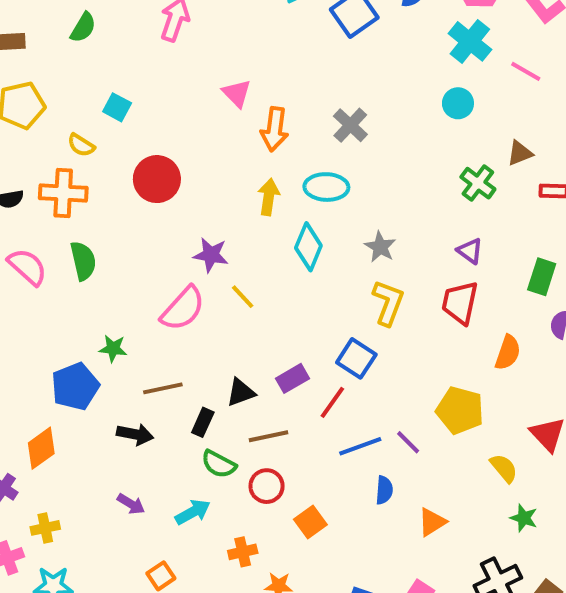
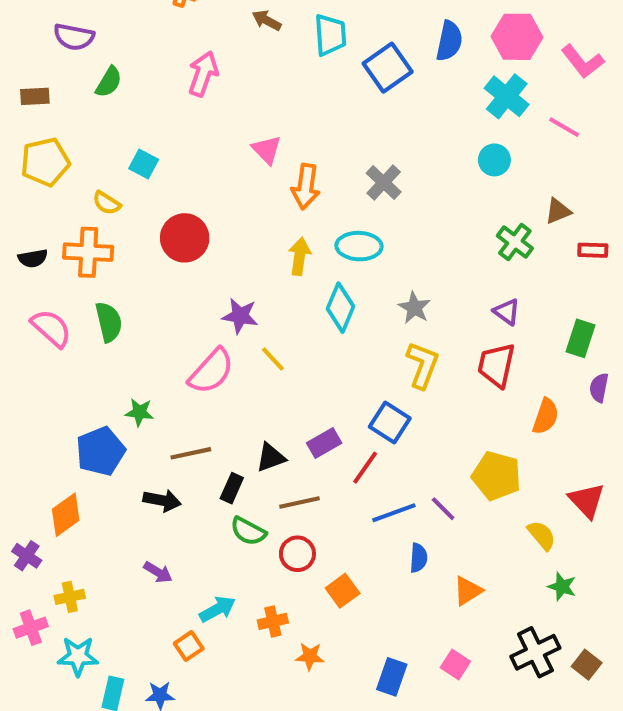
cyan arrow: (193, 512) -> (217, 609), moved

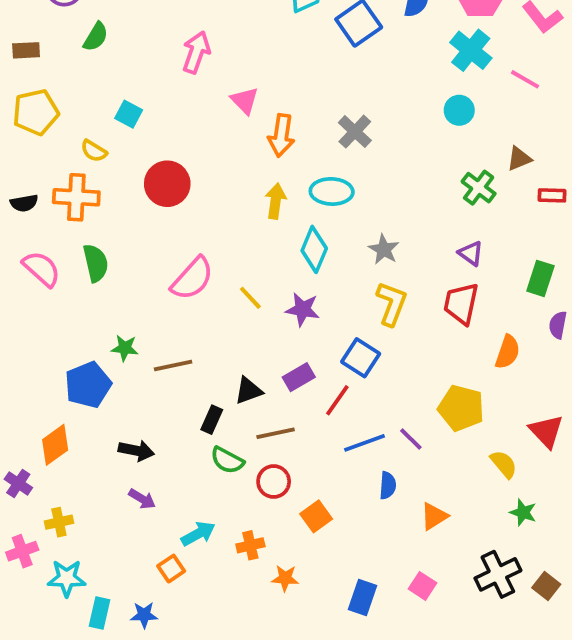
pink arrow: (203, 74) -> (196, 52), moved
purple star: (240, 316) -> (303, 309), moved
pink semicircle: (211, 371) -> (192, 278), moved
brown line: (191, 453) -> (173, 365), moved
black arrow: (162, 500) -> (136, 451), moved

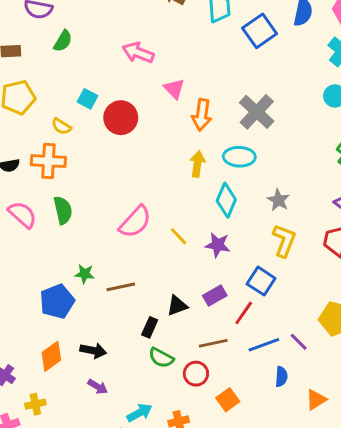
pink arrow: (196, 52) -> (138, 53), turned -88
gray cross: (355, 132) -> (257, 112), size x1.4
red circle: (167, 184) -> (121, 118), moved
brown line: (276, 433) -> (213, 343), moved
orange diamond: (55, 445) -> (51, 356), moved

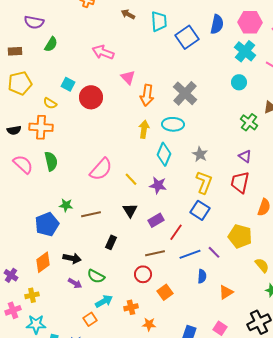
blue square: (261, 281) -> (200, 210), moved
black triangle: (177, 306) -> (130, 210), moved, turned -42
green semicircle: (161, 358) -> (96, 276), moved

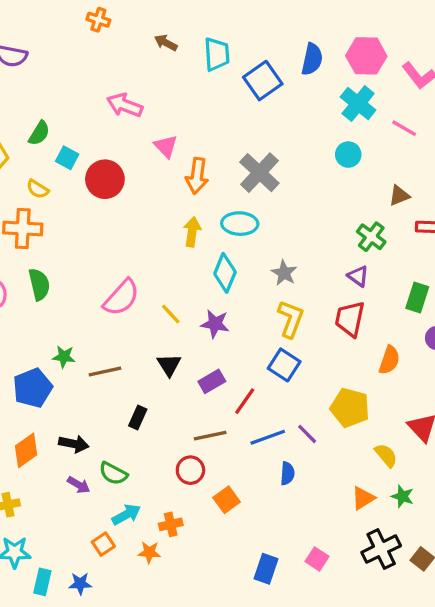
green semicircle: (51, 44) -> (39, 133), moved
green cross: (249, 122) -> (371, 237), moved
orange triangle: (226, 292) -> (363, 498), moved
orange star: (149, 324) -> (149, 552), moved

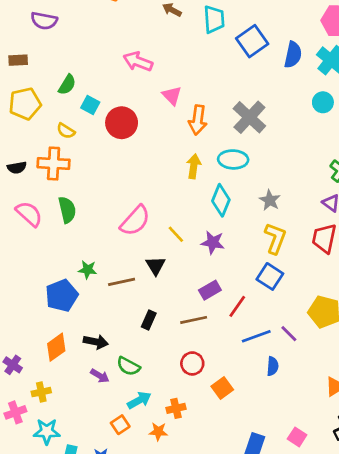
blue semicircle: (312, 59) -> (293, 55), moved
black triangle: (169, 365) -> (156, 266), moved
brown line: (210, 436) -> (194, 320), moved

